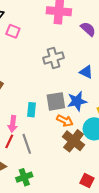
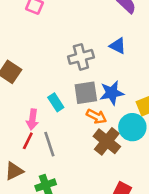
gray cross: (53, 58) -> (81, 57), moved
blue triangle: (86, 72) -> (118, 46), moved
cyan rectangle: (32, 110) -> (56, 102), turned -40

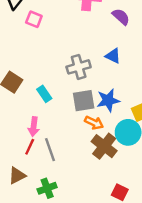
cyan rectangle: (56, 102) -> (44, 94), moved

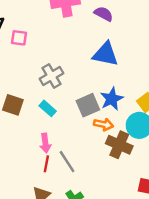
blue triangle: (113, 56) -> (106, 54), size x1.6
gray cross: (79, 67) -> (51, 76), moved

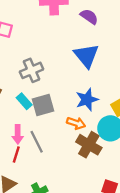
blue triangle: (106, 54) -> (86, 56), turned 32
gray square: (88, 105) -> (43, 105), moved
gray line: (67, 162) -> (37, 142), moved

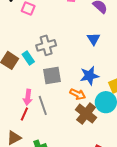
blue triangle: (86, 56) -> (94, 39), size x0.6
cyan rectangle: (24, 101) -> (28, 58), moved

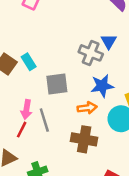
gray cross: (46, 45) -> (91, 53), moved, turned 36
orange arrow: (78, 94) -> (87, 108), turned -35
brown cross: (86, 114) -> (84, 139), moved, turned -30

